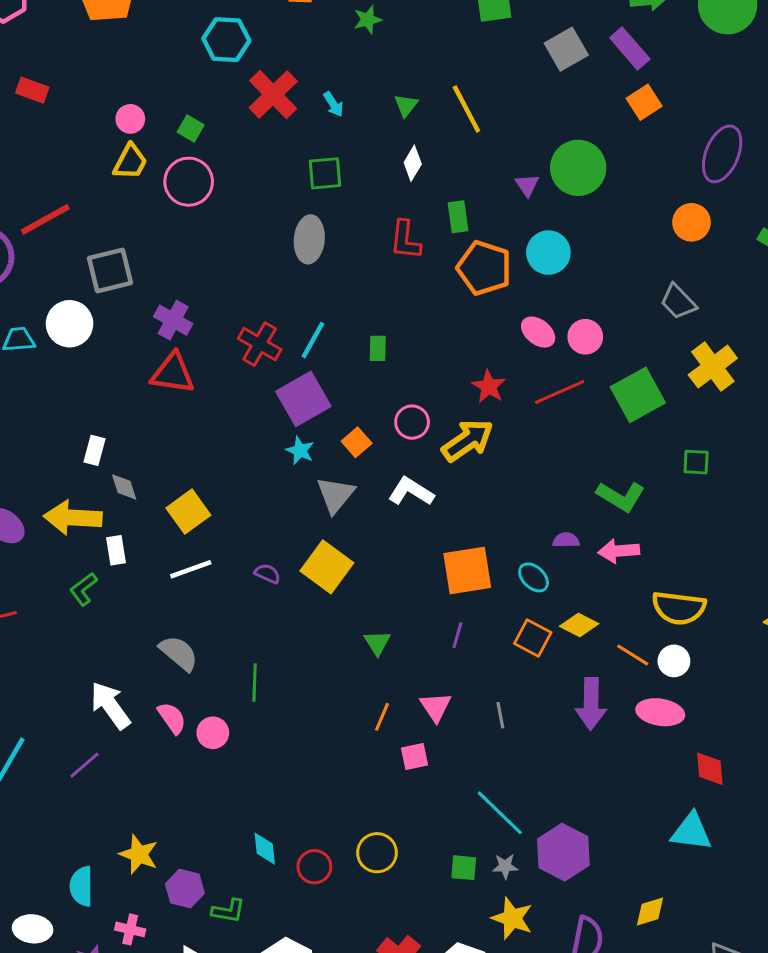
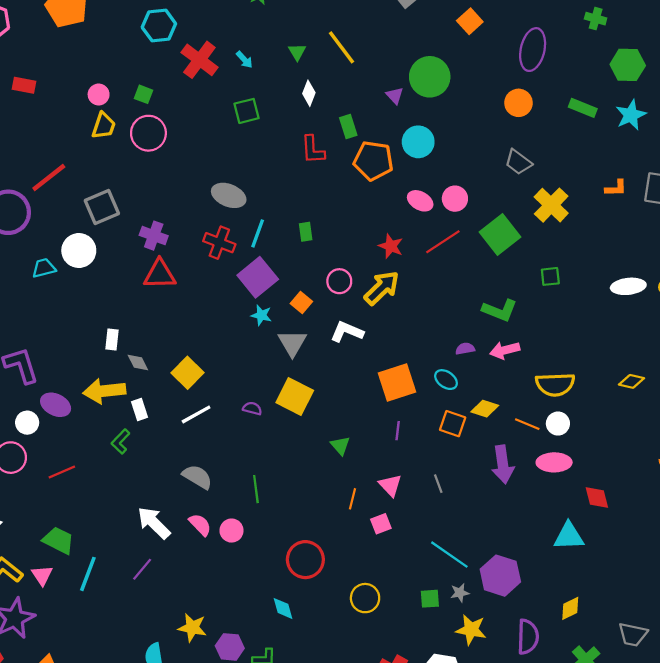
gray ellipse: (309, 239) -> (229, 195), moved, turned -64
cyan triangle: (691, 832) -> (569, 536), moved
red circle: (314, 867) -> (305, 560), moved, size x1.5

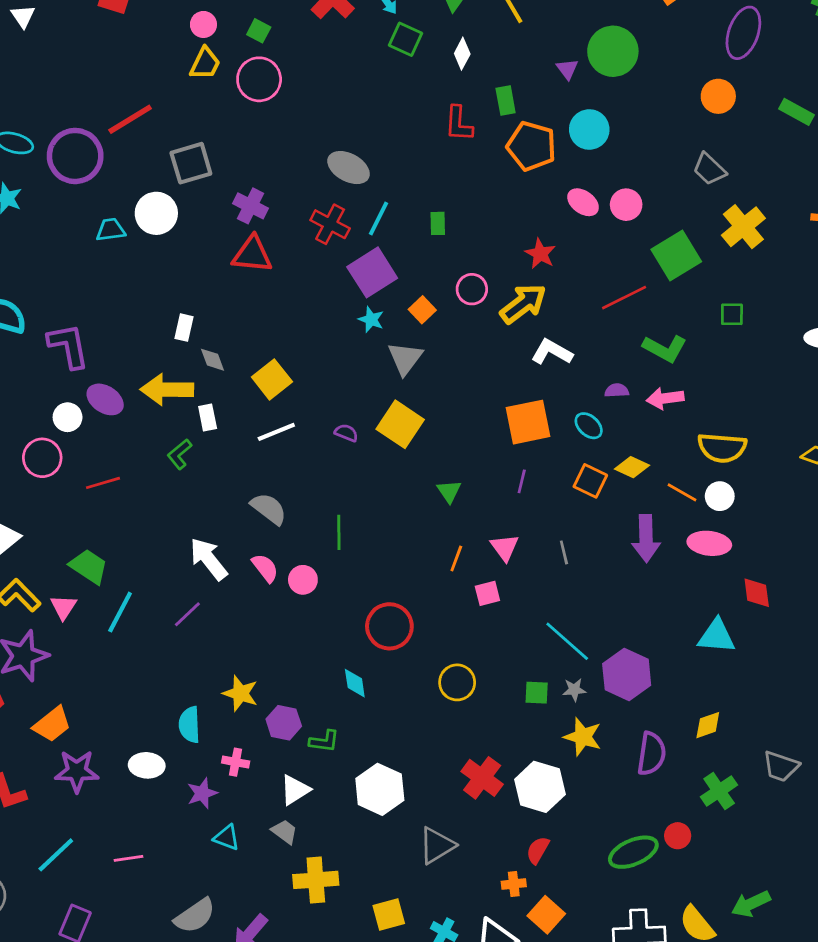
green square: (246, 111) -> (406, 39), moved, turned 32
red line: (443, 242) -> (624, 298), moved
white L-shape: (347, 332) -> (552, 352), moved

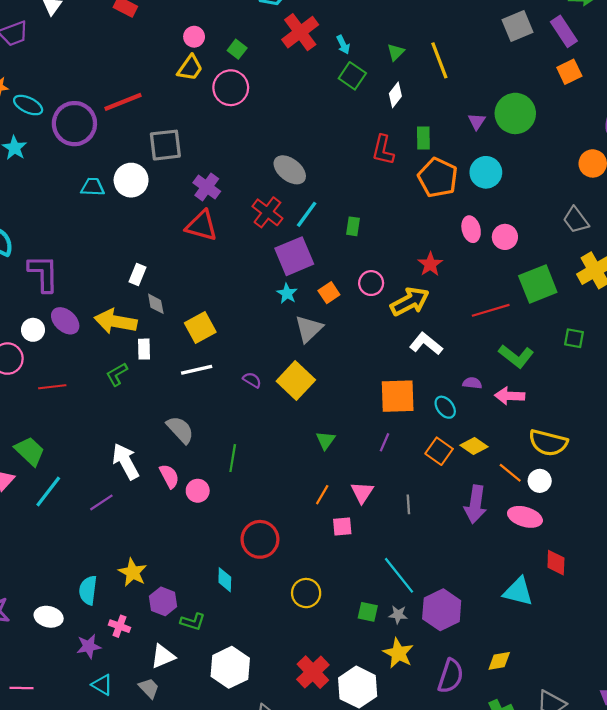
pink ellipse: (583, 202) -> (471, 229), turned 30

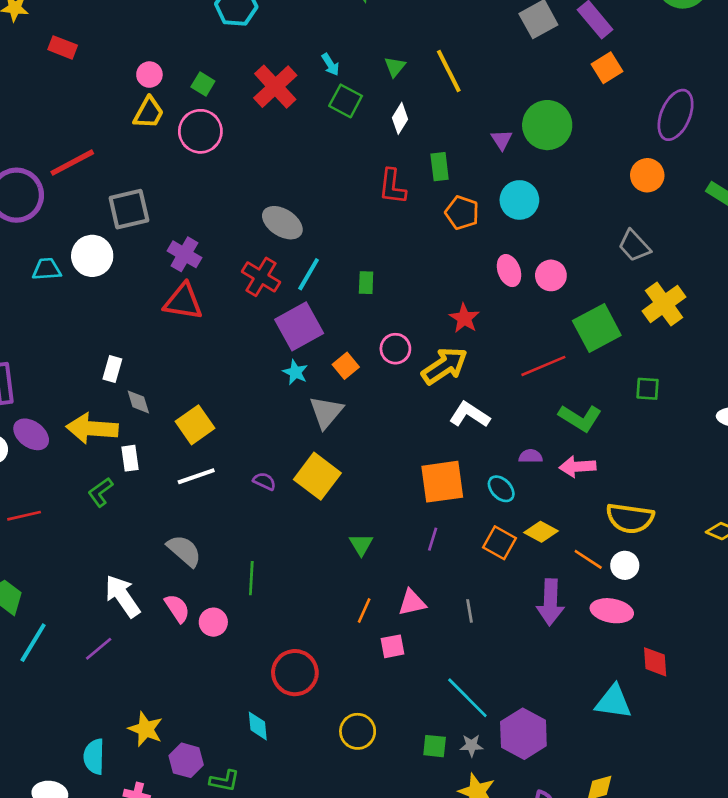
red cross: (300, 32) -> (275, 87), moved
orange pentagon: (438, 178) -> (462, 213), size x0.7
pink triangle: (362, 492) -> (412, 603), turned 50

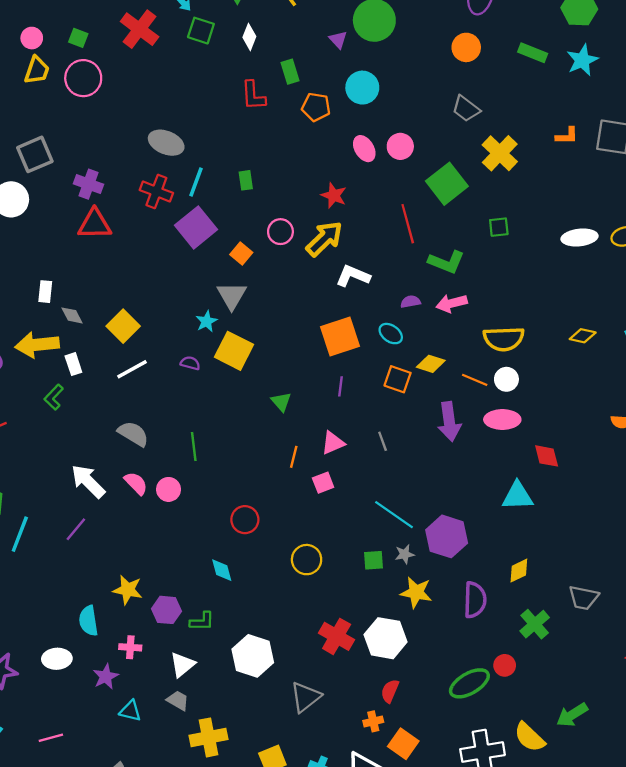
red line: (543, 366) -> (408, 224), turned -72
cyan star: (295, 372) -> (207, 321), moved, turned 30
red circle: (295, 673) -> (245, 520), size x0.7

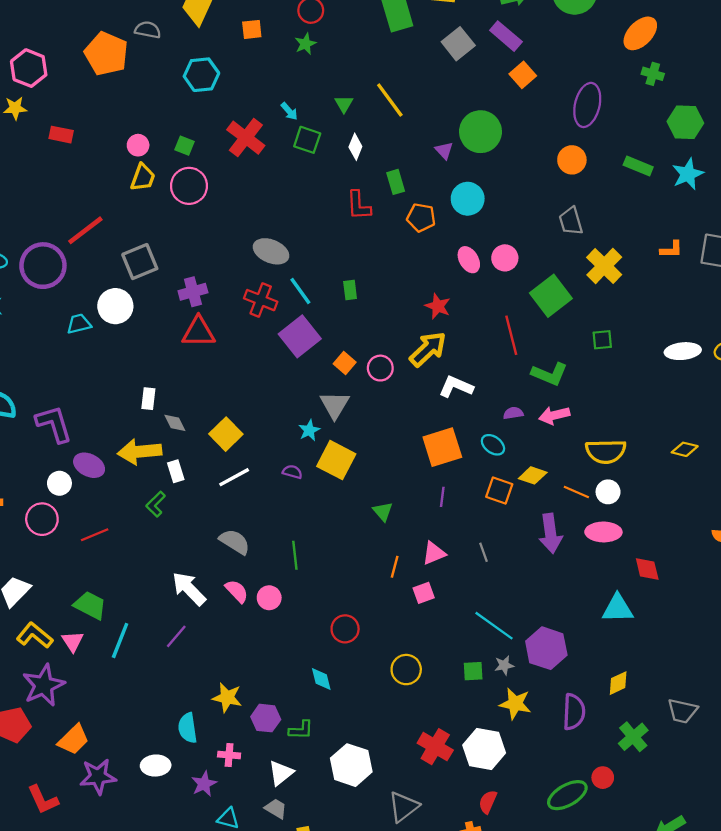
gray trapezoid: (466, 109) -> (571, 221), turned 36
cyan line: (196, 182) -> (300, 291), turned -56
purple cross: (89, 184) -> (193, 292), turned -36
pink circle: (280, 232) -> (380, 368), moved

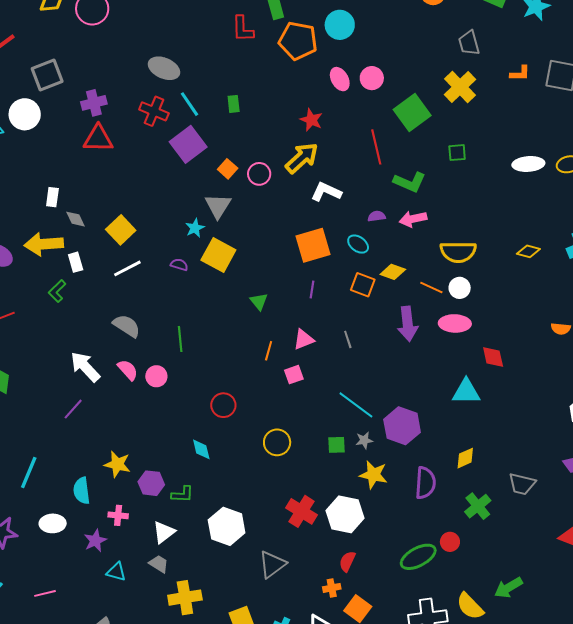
orange pentagon: (421, 218) -> (298, 41), size x1.5
gray trapezoid: (571, 221) -> (469, 43), moved
cyan line: (120, 641) -> (29, 472), moved

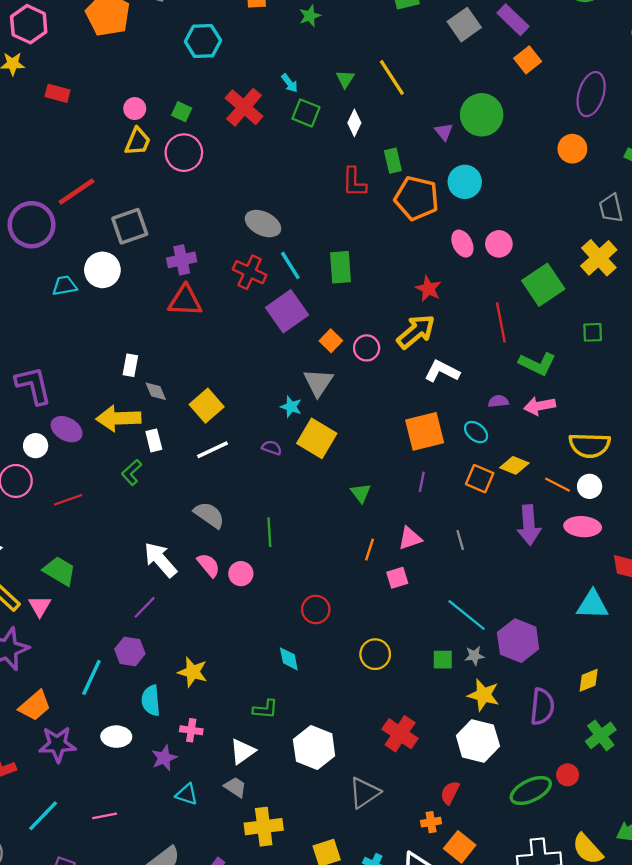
green rectangle: (234, 104) -> (341, 267), size x1.6
cyan star: (195, 228) -> (291, 407), turned -30
purple hexagon: (151, 483) -> (130, 651), moved
white hexagon: (345, 514) -> (478, 741), moved

